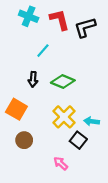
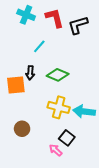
orange square: (16, 109) -> (16, 85), moved, turned -36
yellow cross: (64, 117) -> (59, 107), turned -30
cyan arrow: (92, 121) -> (84, 111), size x1.5
black square: (78, 140) -> (67, 138), moved

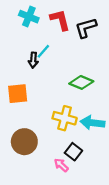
black arrow: (30, 73) -> (33, 60), moved
green diamond: (58, 75) -> (81, 82), moved
brown circle: (22, 129) -> (24, 142), size x1.5

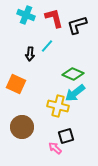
cyan line: (43, 51) -> (47, 46), moved
orange square: (18, 94) -> (16, 84), turned 30
cyan arrow: (92, 123) -> (75, 93), moved, turned -45
black square: (73, 152) -> (66, 136), turned 35

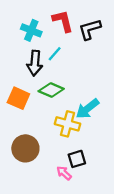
cyan cross: (26, 15) -> (31, 30), moved
black arrow: (30, 54) -> (35, 63), size x1.5
green diamond: (73, 74) -> (51, 90), moved

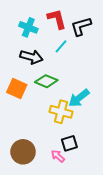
cyan line: (55, 54) -> (61, 46), moved
black arrow: (35, 63) -> (31, 57), turned -80
brown circle: (25, 148) -> (23, 152), moved

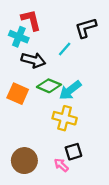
red L-shape: (57, 19) -> (31, 20), moved
cyan cross: (28, 27) -> (19, 37), moved
cyan arrow: (79, 98) -> (70, 90), moved

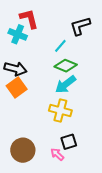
black arrow: (33, 60) -> (16, 69), moved
green diamond: (49, 86) -> (66, 66), moved
orange square: (18, 94) -> (17, 88), turned 30

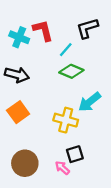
red L-shape: (29, 19) -> (43, 30), moved
cyan arrow: (66, 84) -> (90, 102), moved
orange square: (17, 88) -> (18, 112), moved

